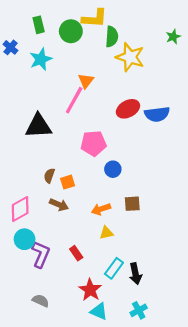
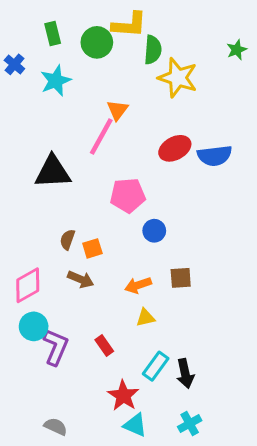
gray semicircle: (41, 301) -> (56, 426), moved

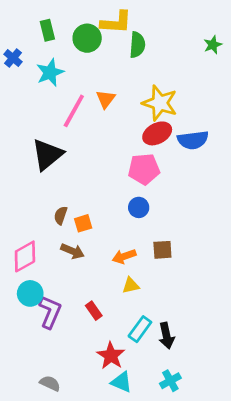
yellow star: (178, 78) -> (160, 103), moved
pink line: (101, 137) -> (74, 111), moved
black triangle: (53, 172) -> (47, 155), turned -36
pink pentagon: (128, 195) -> (144, 169), moved

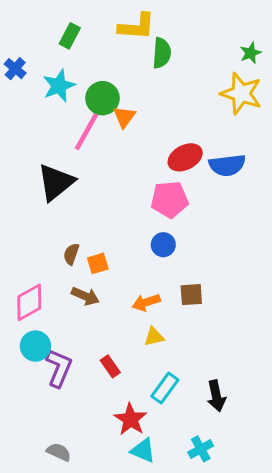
green rectangle: (47, 30) -> (70, 36), moved, turned 42
green circle: (87, 38) -> (102, 98), moved
yellow star: (160, 103) -> (241, 93), moved
black arrow: (166, 336) -> (216, 396), moved

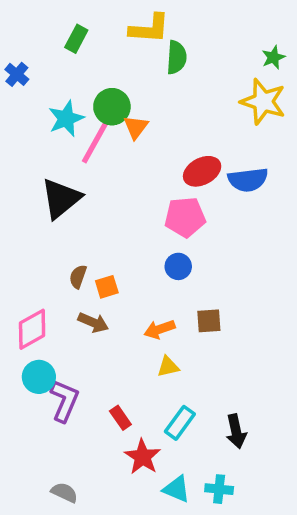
cyan star: (59, 86) -> (66, 119), moved
red rectangle: (110, 366) -> (120, 418), moved
cyan cross: (201, 449) -> (219, 489), turned 35
cyan triangle: (143, 450) -> (177, 489), moved

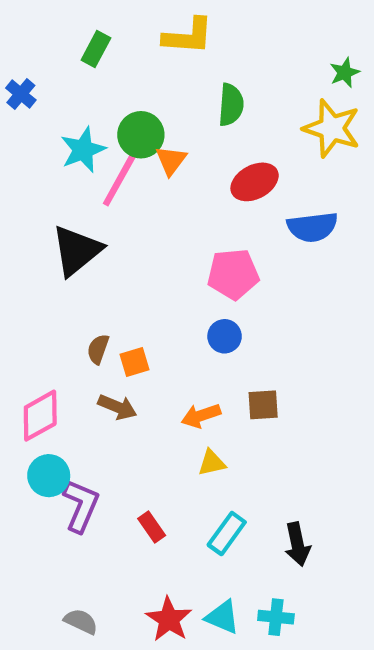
green semicircle: (177, 57) -> (231, 105), moved
red ellipse: (202, 171) -> (255, 182), moved
red star: (143, 457) -> (169, 619), moved

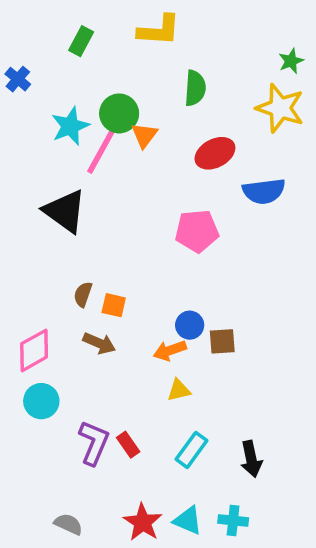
black triangle: (77, 251) -> (65, 211), turned -45
blue circle: (225, 336) -> (190, 325), moved
orange square: (134, 362) -> (114, 305), turned 30
purple L-shape: (81, 506) -> (94, 443), moved

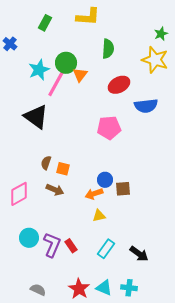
cyan circle: (41, 401) -> (29, 238), moved
black arrow: (251, 459) -> (139, 254), turned -42

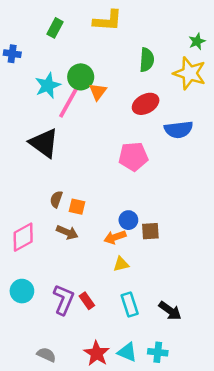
blue cross: (10, 44) -> (12, 54), turned -32
green semicircle: (108, 49) -> (147, 60), moved
cyan circle: (29, 238) -> (22, 291), moved
cyan rectangle: (106, 249) -> (130, 304), turned -54

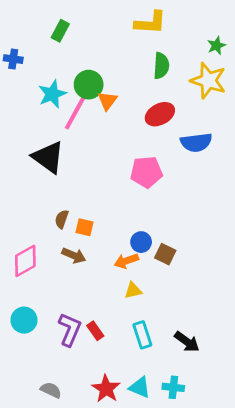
yellow L-shape: (108, 21) -> (150, 23), moved
brown square: (150, 231) -> (165, 254), turned 30

